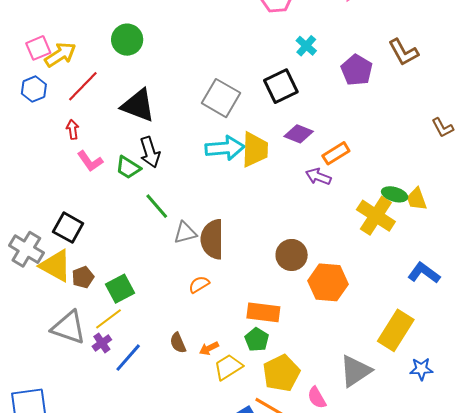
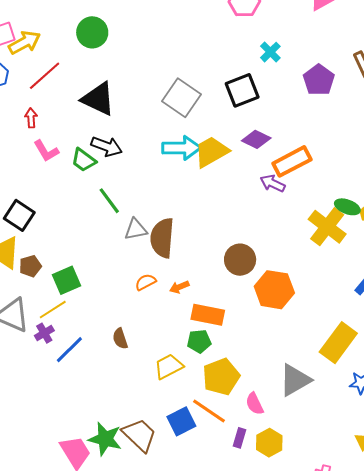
yellow trapezoid: (255, 150) -> (211, 152), turned -126
black arrow: (150, 152) -> (107, 146), turned -56
orange rectangle: (336, 153) -> (292, 161), size x1.4
green pentagon: (257, 340) -> (199, 341), turned 30
orange arrow: (209, 348) -> (179, 287), moved

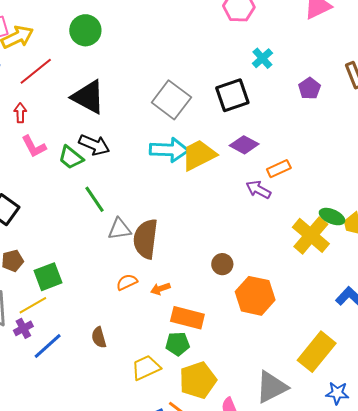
purple pentagon: (319, 80) -> (309, 88), size x0.7
orange rectangle: (292, 161) -> (279, 169), size x0.6
brown circle: (240, 260) -> (222, 264), size x0.7

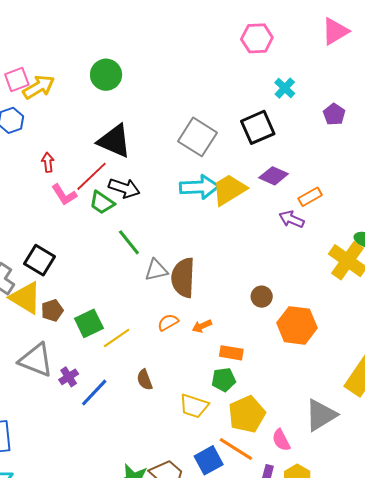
red line: (36, 71) -> (92, 176), moved
yellow line: (33, 305) -> (117, 338), moved
orange rectangle: (187, 318) -> (231, 353), size x0.7
yellow trapezoid: (146, 368) -> (194, 406), turned -132

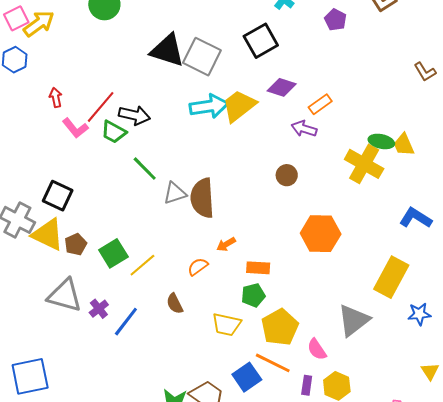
black triangle: (114, 141) -> (167, 50), moved
brown circle: (262, 297) -> (287, 175), moved
orange semicircle: (168, 322) -> (198, 267), moved

